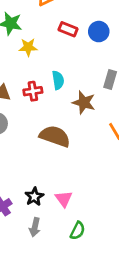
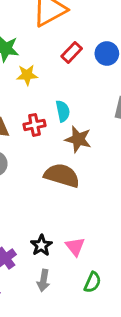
red rectangle: (68, 29) -> (72, 52), turned -66
brown star: (84, 102) -> (78, 139), moved

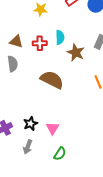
brown star: (78, 139) -> (76, 53), moved

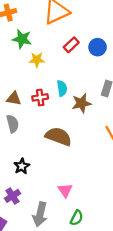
brown star: (76, 53) -> (81, 103), turned -30
black star: (30, 124) -> (22, 166), moved
gray arrow: (28, 147) -> (40, 214), size x1.5

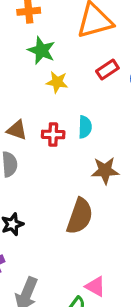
brown star: (81, 103) -> (105, 171), moved
brown semicircle: (58, 136) -> (80, 216), moved, turned 80
pink triangle: (65, 190) -> (95, 286), moved, turned -35

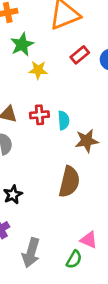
green star: (41, 50) -> (22, 45), turned 30
cyan semicircle: (85, 127) -> (64, 120), moved

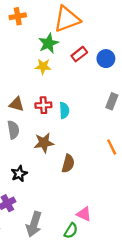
green star: (22, 45) -> (48, 43), moved
brown star: (87, 141) -> (44, 143), moved
brown semicircle: (69, 182) -> (68, 164), size x0.7

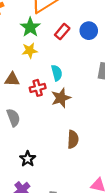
brown triangle: (17, 104) -> (12, 79), moved
cyan semicircle: (64, 110) -> (57, 73), moved
brown star: (44, 143) -> (61, 98), moved

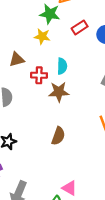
green star: (30, 27) -> (50, 14), turned 30
brown triangle: (12, 79) -> (17, 59), turned -35

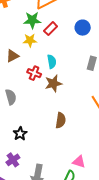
red rectangle: (80, 27) -> (51, 29), moved
brown triangle: (17, 59) -> (12, 56), moved
red cross: (39, 75) -> (34, 73), turned 32

